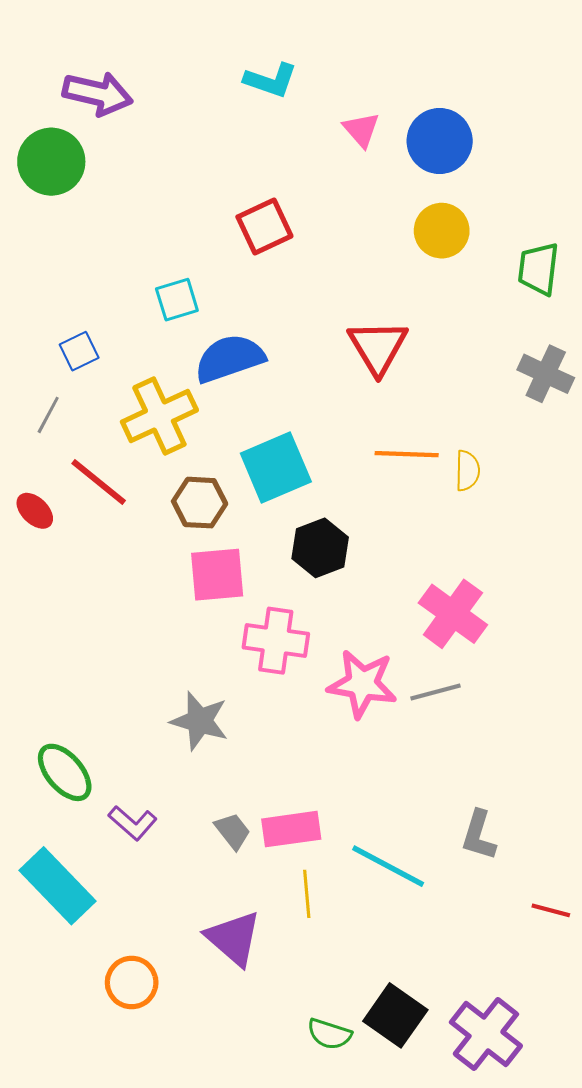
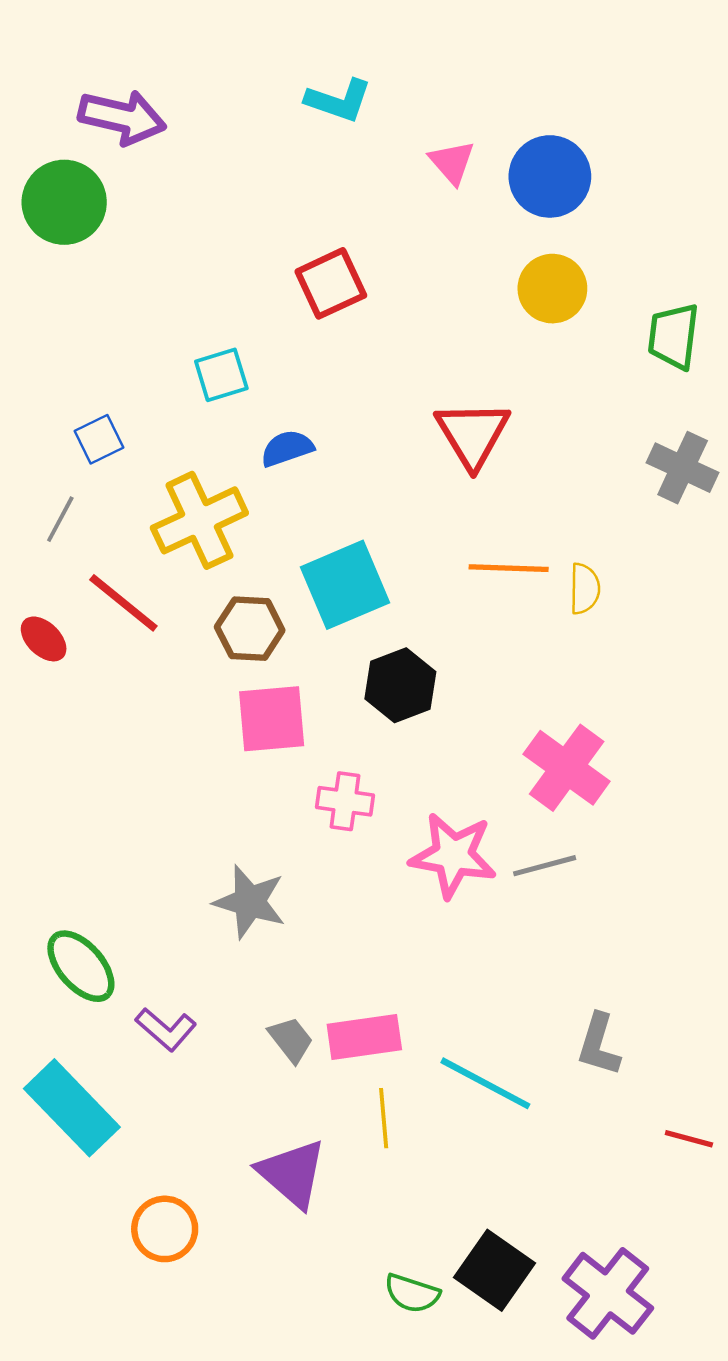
blue semicircle: (229, 358) -> (287, 448), size x0.6
pink cross: (276, 641) -> (345, 801), size x0.7

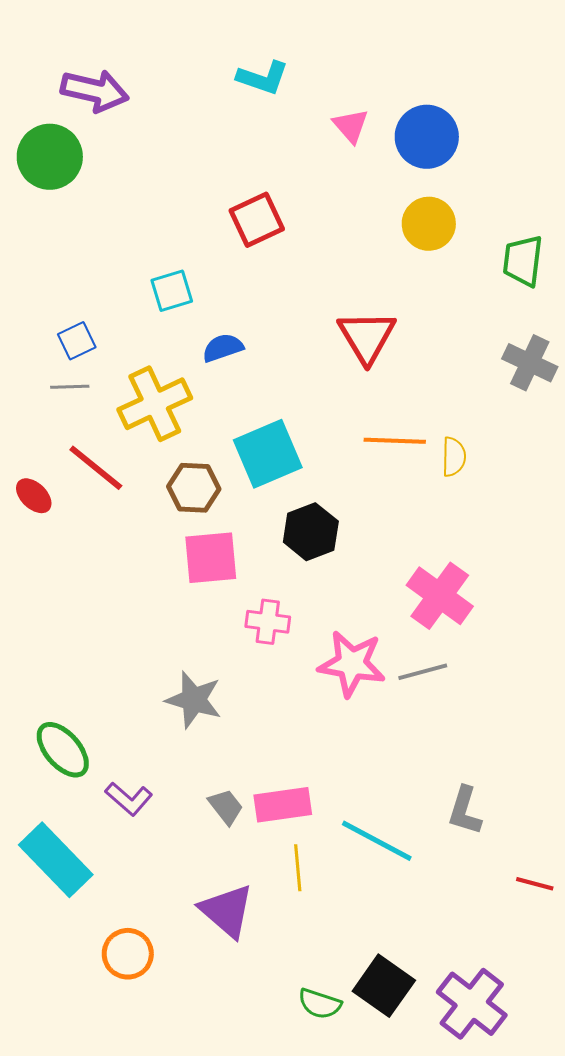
gray line: (60, 519) -> (70, 387), moved, turned 60

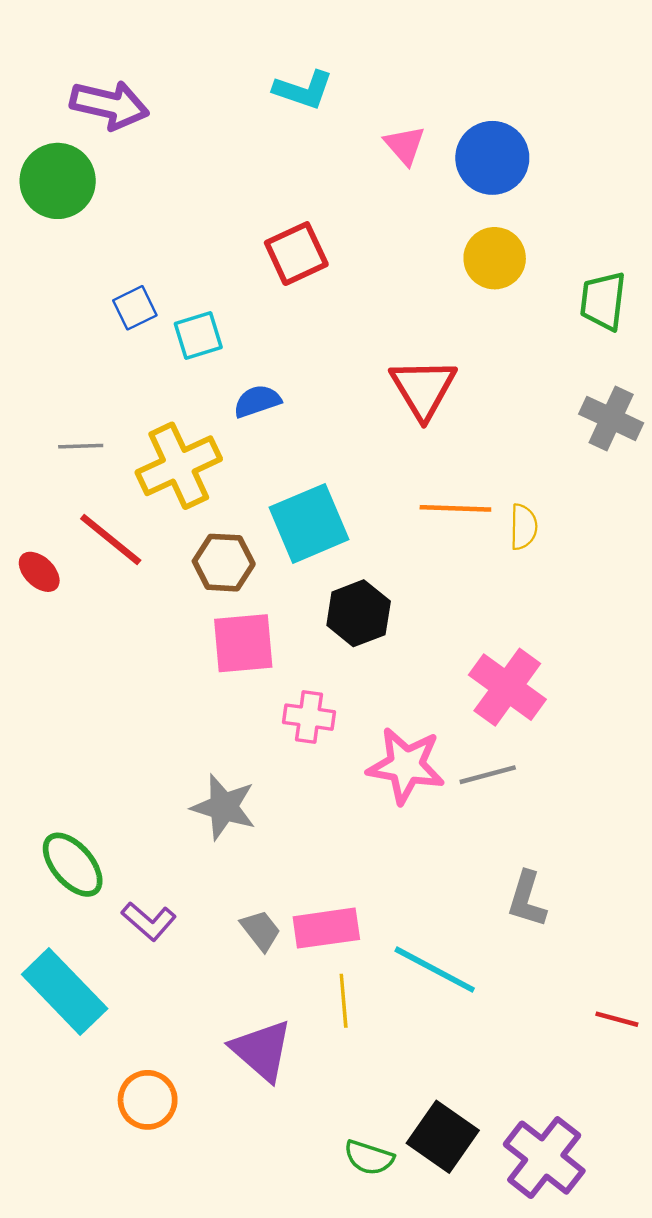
blue square: (77, 341) -> (135, 308), moved
gray L-shape: (465, 811) -> (527, 899), moved

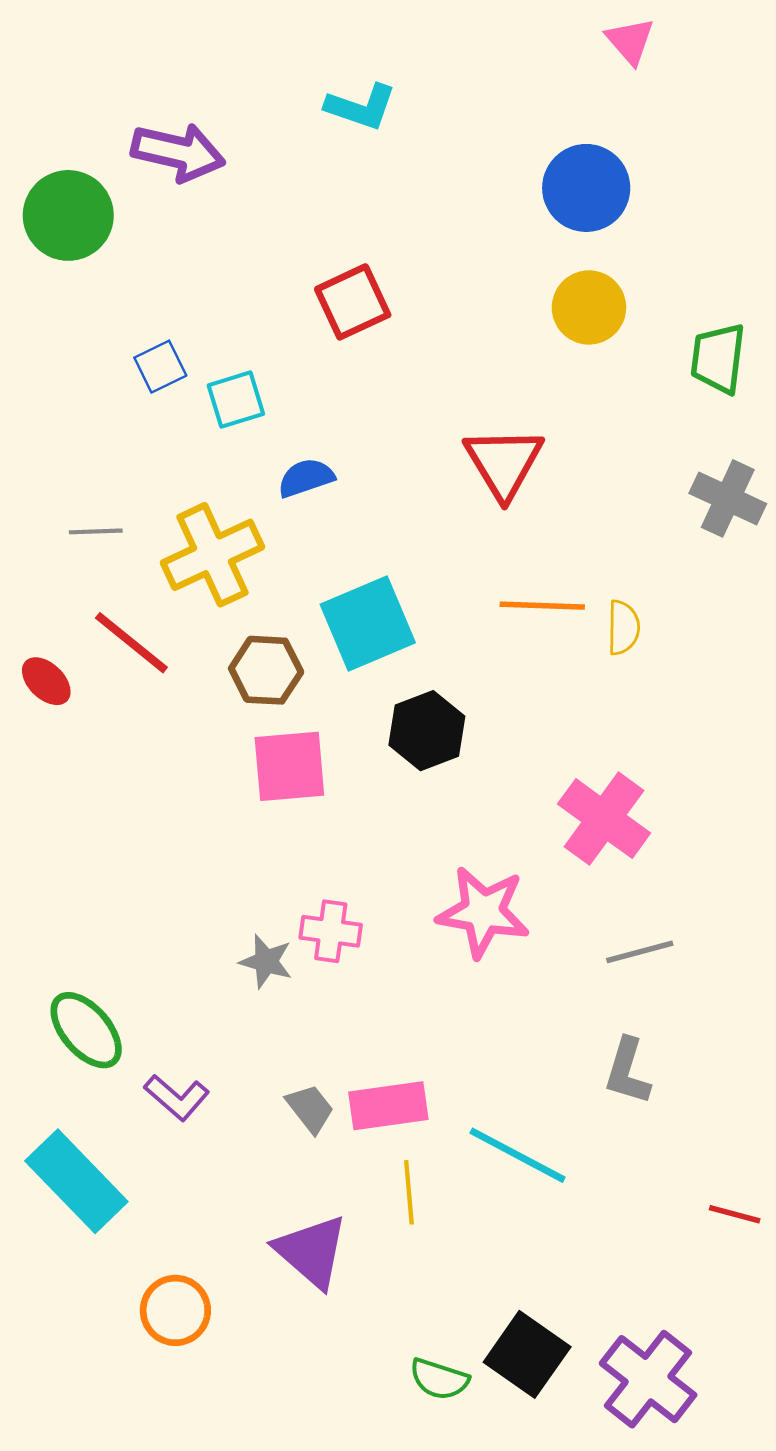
purple arrow: (110, 105) -> (178, 152), moved
pink triangle: (405, 145) -> (630, 41), moved
pink cross: (309, 717) -> (331, 931), moved
gray line: (488, 775) -> (640, 952), moved
gray star: (224, 807) -> (266, 961), size x0.7

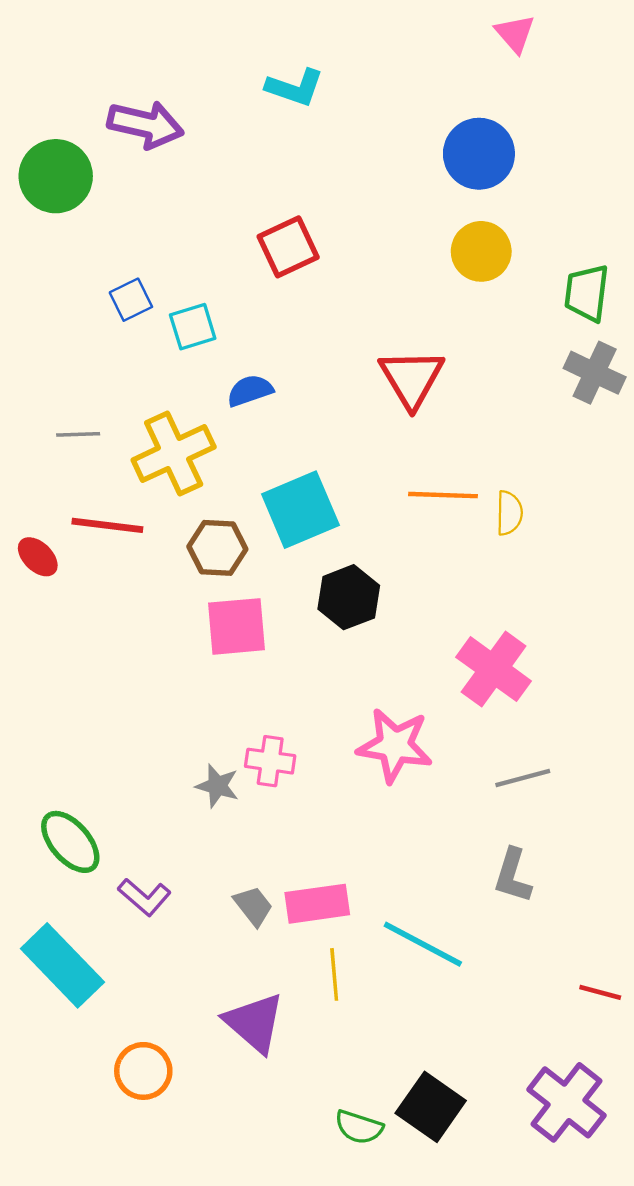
gray cross: (728, 498) -> (595, 373), moved
red line: (131, 643) -> (107, 525), turned -32
purple cross: (648, 1379) -> (567, 1102), moved

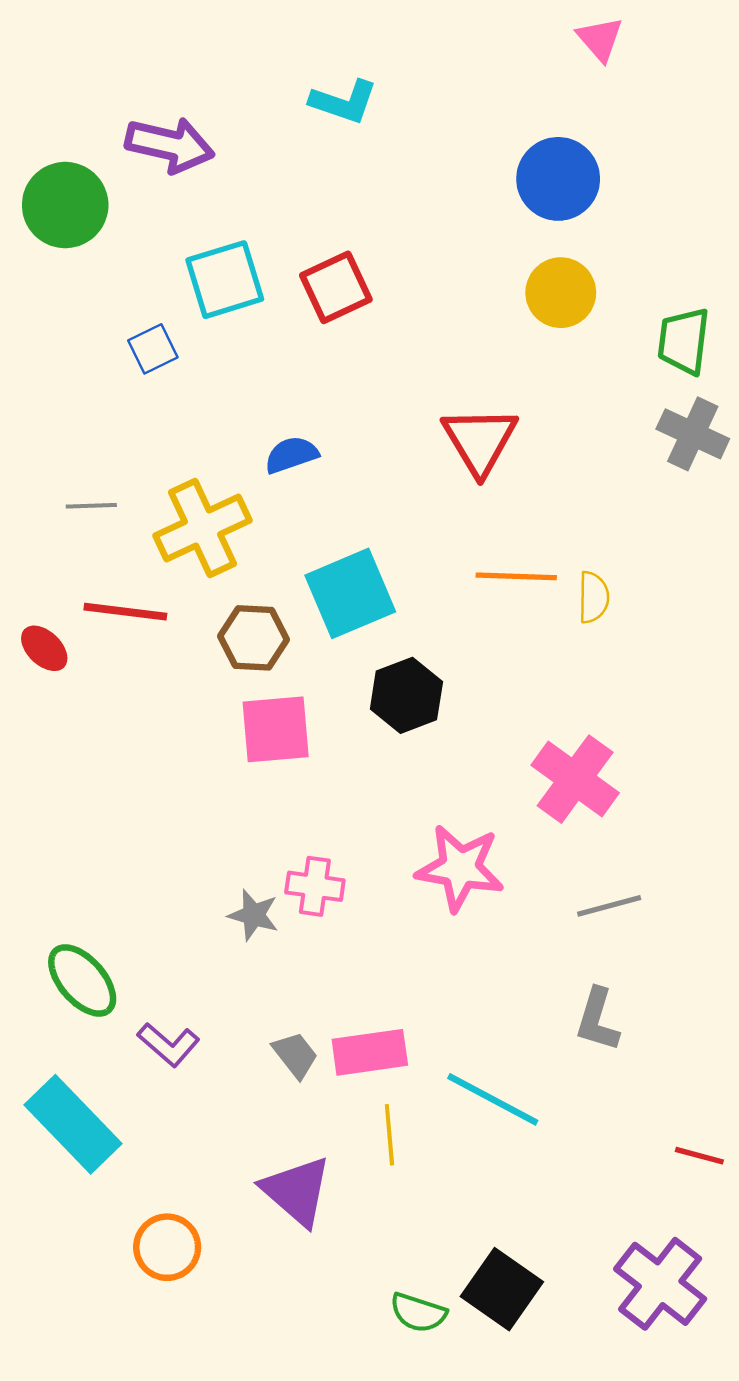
cyan square: (193, 327) -> (225, 280), moved, size x1.4

